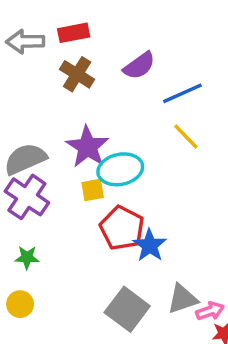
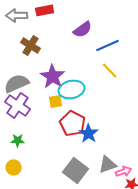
brown cross: (77, 74) -> (31, 45), moved

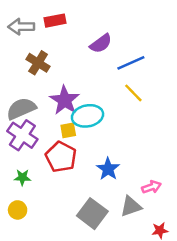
red pentagon: (73, 123) -> (61, 157), moved
pink arrow: (124, 171) -> (151, 187), moved

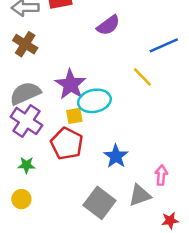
brown cross: (38, 63) -> (25, 44), moved
blue line: (131, 63) -> (164, 45), moved
pink arrow: (151, 187) -> (161, 175), turned -66

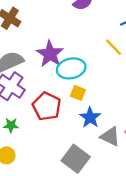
yellow square: (74, 116) -> (78, 93), moved, turned 32
gray triangle: (140, 195) -> (110, 136), moved, turned 45

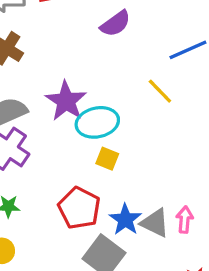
red pentagon: (47, 106) -> (79, 208), moved
blue star: (90, 117) -> (125, 220), moved

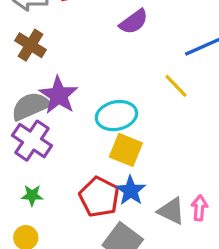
purple star: (66, 101) -> (59, 95), moved
yellow square: (107, 159) -> (126, 150), size x1.5
blue star: (125, 220) -> (131, 191), moved

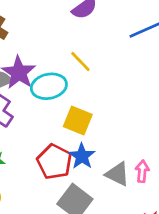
yellow line: (176, 86) -> (80, 62), moved
cyan ellipse: (116, 116) -> (49, 86), moved

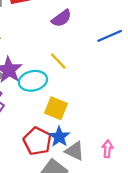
gray triangle: (117, 174) -> (75, 151), moved

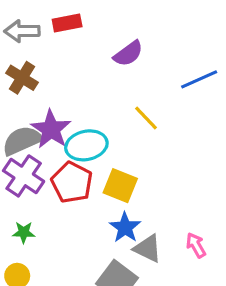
yellow line: (58, 61) -> (146, 118), moved
red pentagon: (37, 141) -> (72, 182), moved
pink arrow: (107, 149) -> (196, 245), turned -35

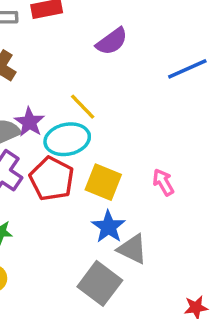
yellow line: (146, 118) -> (83, 107), moved
purple star: (51, 129) -> (29, 122), size x0.7
pink arrow: (196, 245) -> (163, 182), moved

